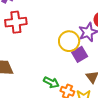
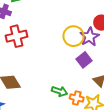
yellow circle: (69, 41) -> (74, 36), moved

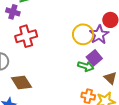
green arrow: (60, 91) -> (86, 66), moved

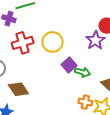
yellow circle: (83, 34) -> (53, 42), moved
purple square: (94, 58) -> (69, 65), moved

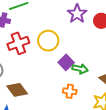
purple star: (95, 40) -> (77, 14), moved
orange cross: (85, 102) -> (70, 91), moved

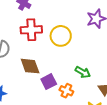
purple square: (66, 62) -> (49, 82), moved
brown diamond: (17, 90) -> (30, 66), moved

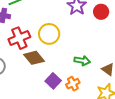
brown diamond: (30, 66) -> (34, 58), moved
orange cross: (66, 91) -> (73, 84), turned -32

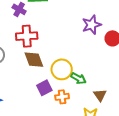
yellow circle: (49, 34) -> (62, 69), moved

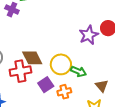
purple star: (92, 25) -> (89, 35), moved
red cross: (27, 36) -> (20, 71), moved

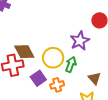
purple star: (89, 35) -> (80, 41), moved
green arrow: (79, 71) -> (71, 64), turned -91

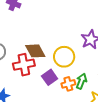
green arrow: (71, 64) -> (81, 81), moved

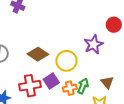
brown diamond: (35, 51) -> (38, 54), turned -30
red cross: (24, 65) -> (30, 86), moved

